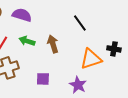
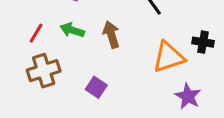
purple square: (43, 79) -> (96, 87), turned 32
purple star: (78, 85) -> (188, 96), moved

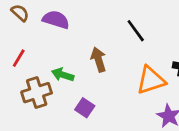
green arrow: (72, 30) -> (63, 75), moved
red line: (36, 33) -> (19, 58), moved

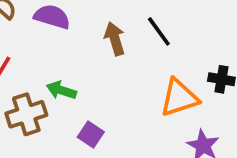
brown arrow: (99, 60) -> (115, 39), moved

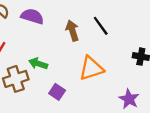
orange triangle: (179, 98) -> (91, 68), moved

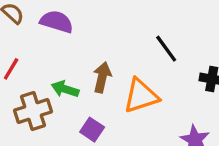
black line: (101, 26) -> (166, 49), moved
brown arrow: (72, 31) -> (102, 77), moved, turned 30

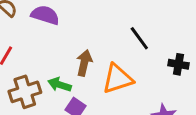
green arrow: (65, 89) -> (60, 85), moved

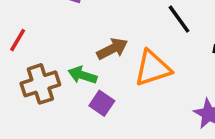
brown arrow: (84, 63) -> (112, 49), turned 50

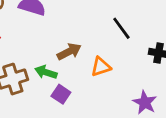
orange triangle: (153, 68) -> (101, 67), size x0.7

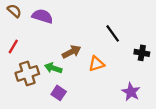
purple square: (61, 94) -> (59, 93), moved

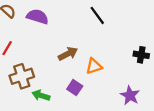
black line: (113, 33) -> (97, 15), moved
green arrow: (53, 68) -> (41, 95), moved
purple square: (59, 93) -> (75, 88), moved

